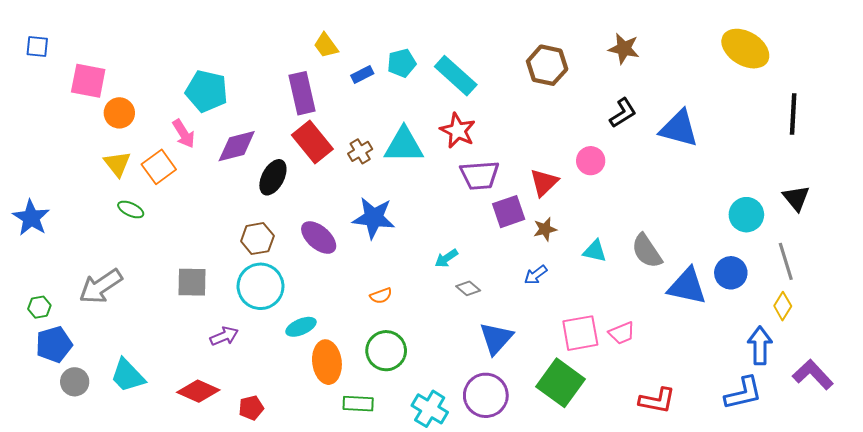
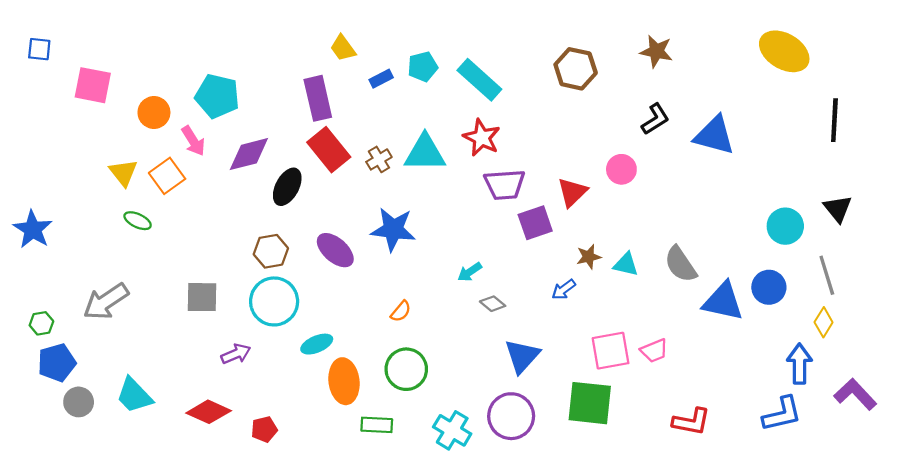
orange circle: (119, 113) -> (154, 113), moved
brown star: (545, 229) -> (589, 257), moved
orange semicircle: (381, 296) -> (401, 311), turned -30
green square: (561, 383) -> (590, 403), turned -30

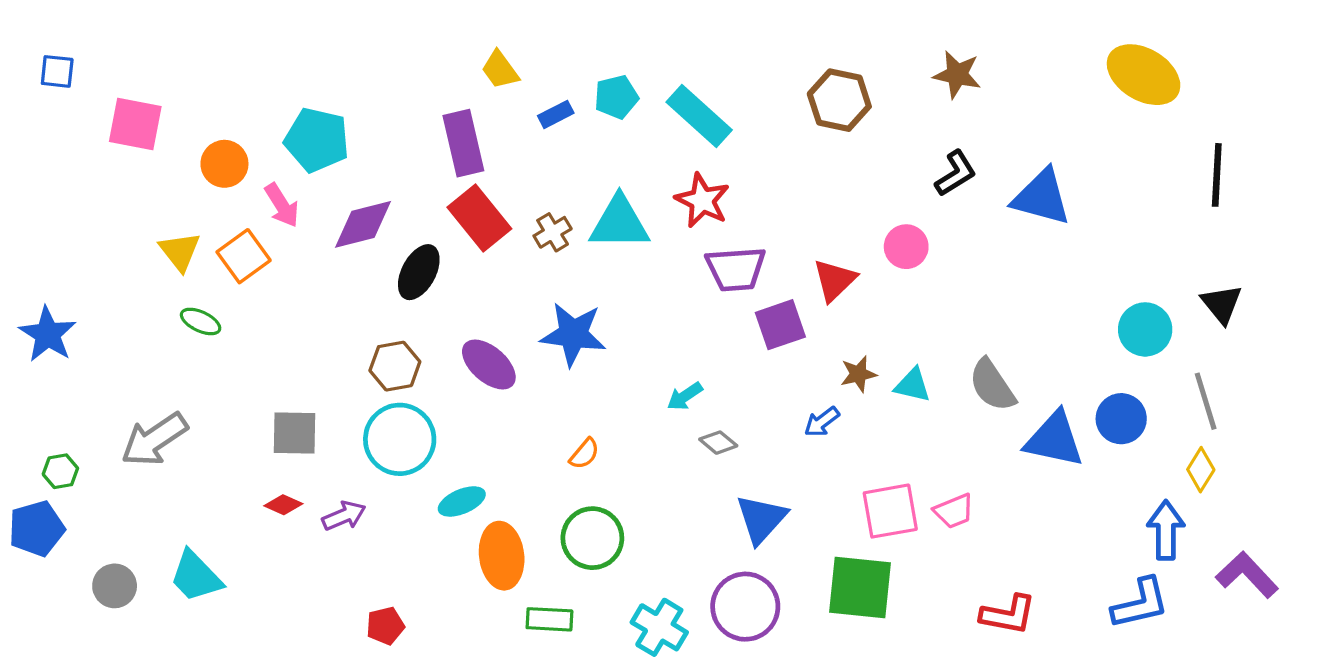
blue pentagon: (57, 363) -> (37, 529), moved
red diamond: (209, 412) -> (283, 505), moved, size x0.6

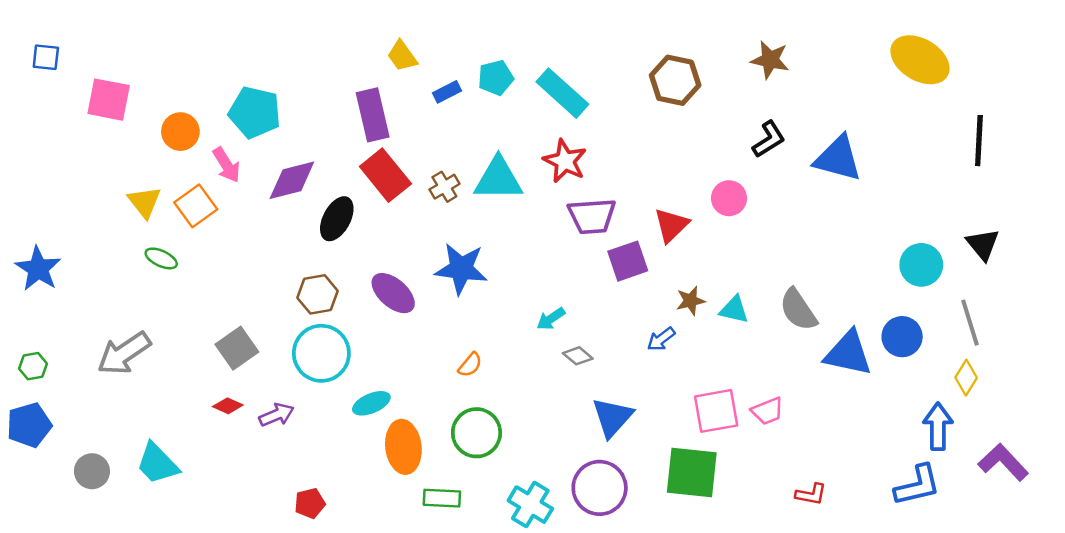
gray square: (295, 433) -> (237, 348), turned -36
green hexagon: (60, 471) -> (33, 366), moved
red L-shape: (1008, 615) -> (811, 494), size x0.7

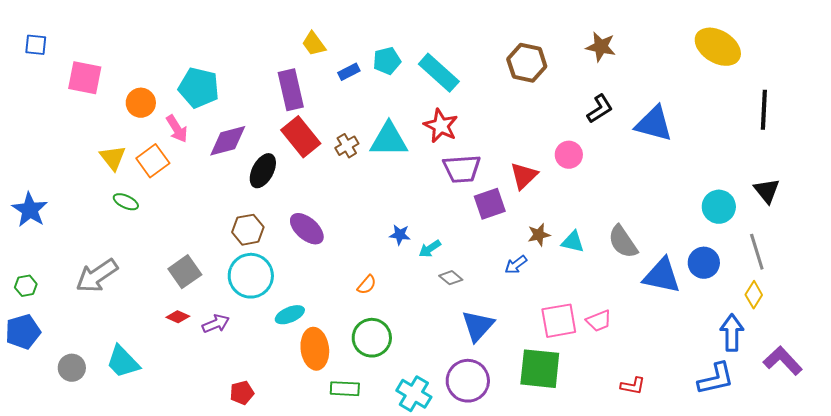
blue star: (461, 269) -> (400, 235), moved, size x0.5

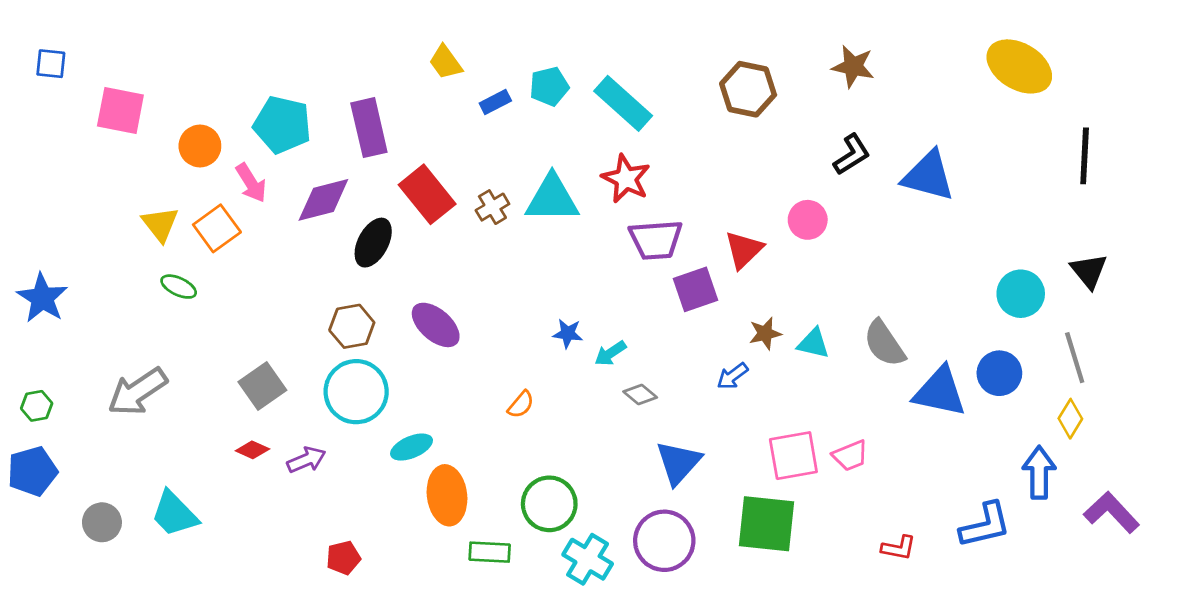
purple rectangle: (291, 90) -> (369, 128), moved
green circle: (372, 338) -> (549, 504), moved
blue L-shape: (716, 379) -> (985, 525), moved

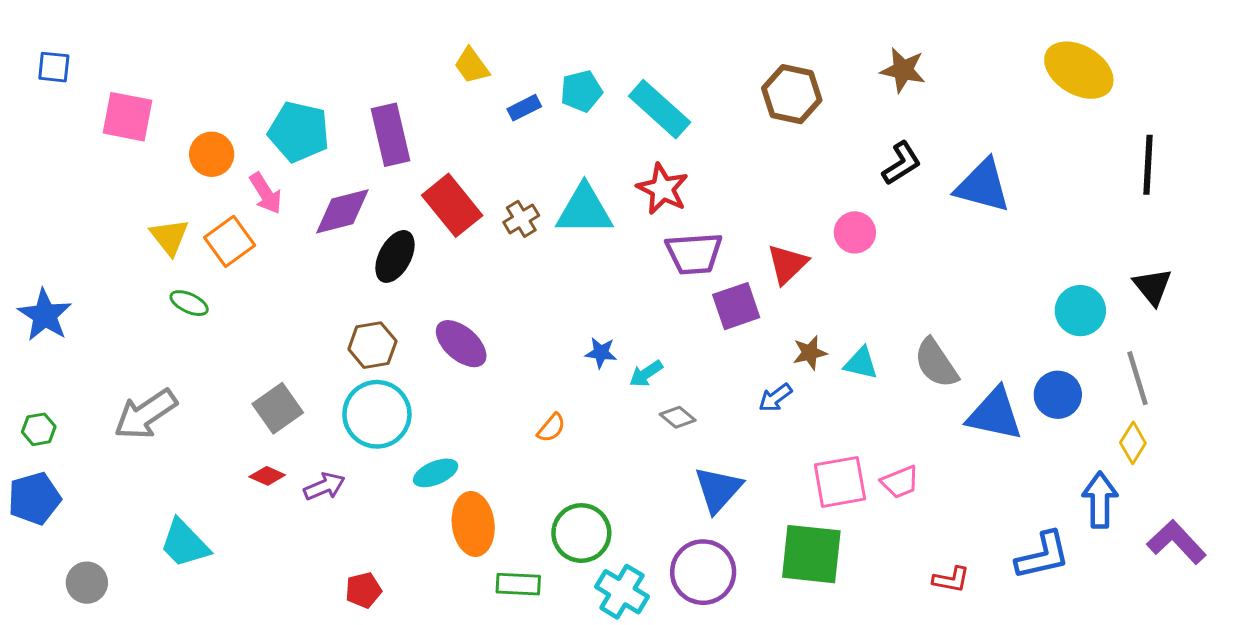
gray circle: (102, 522) -> (87, 583), moved

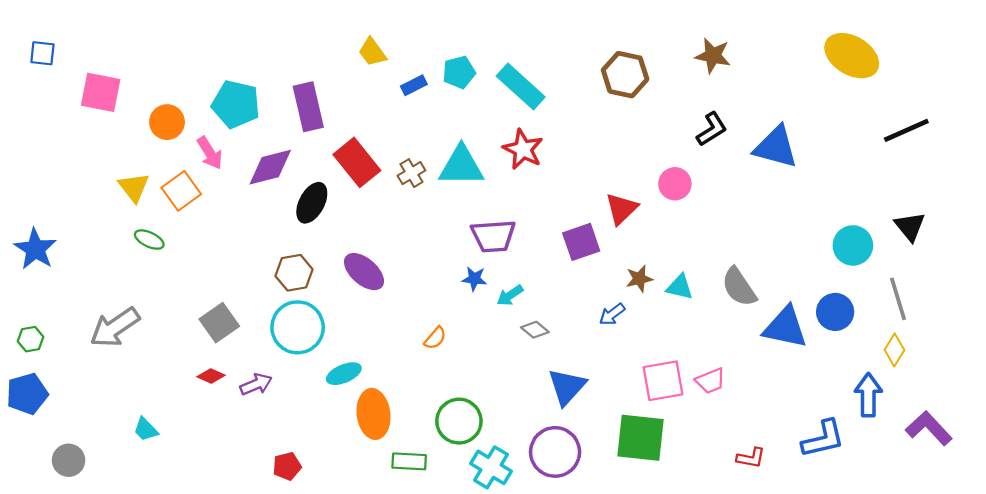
black line: (1148, 165) -> (906, 130), turned 63
purple trapezoid: (694, 253) -> (493, 236), moved
cyan trapezoid: (185, 544) -> (146, 429), size x0.6

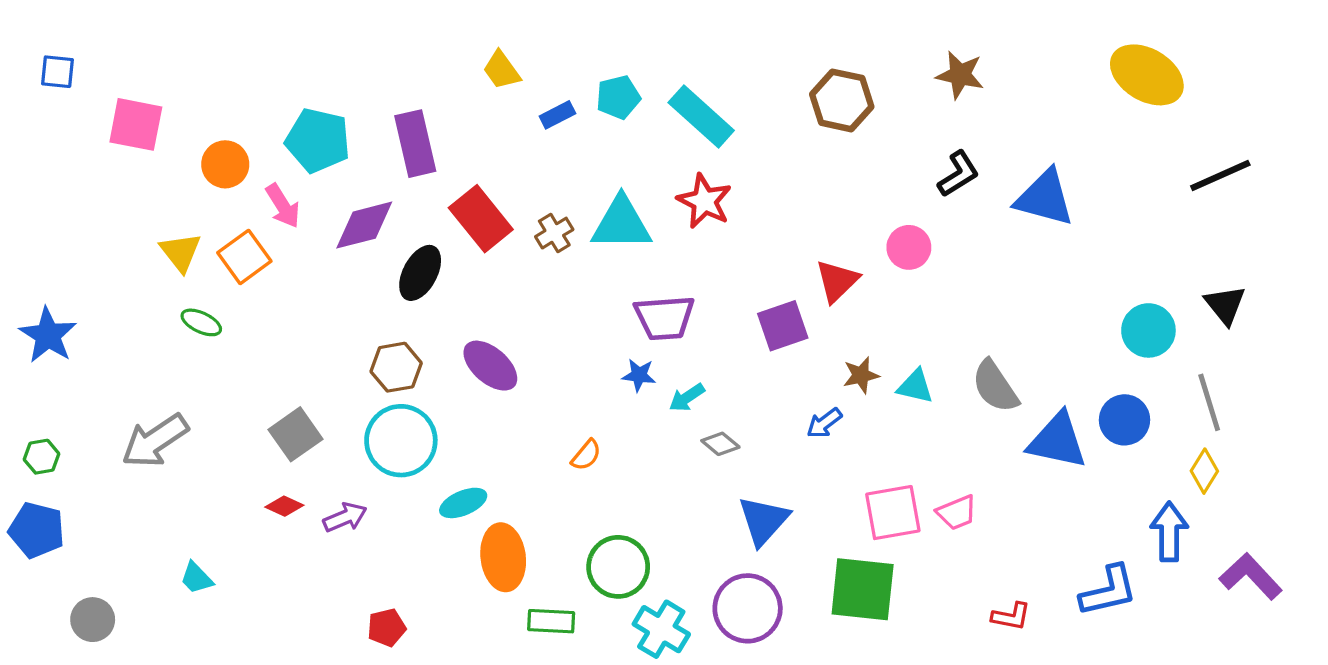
blue pentagon: (27, 394) -> (37, 530), turned 30

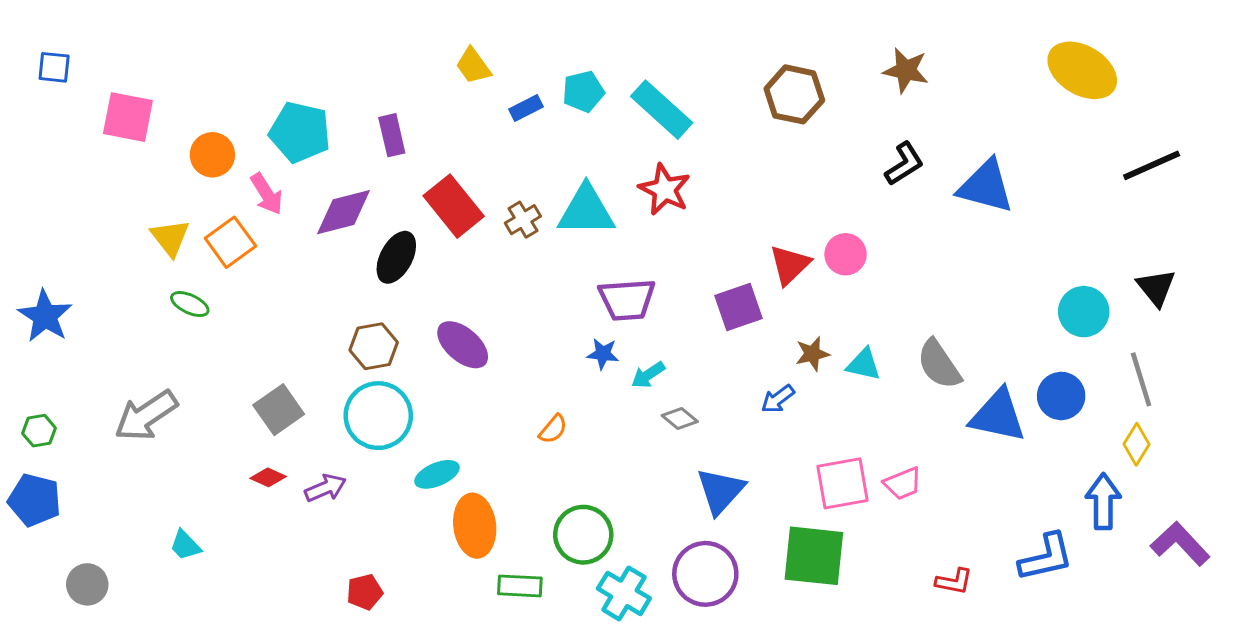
purple rectangle: (415, 144) -> (392, 135), size x0.7
pink circle: (909, 247) -> (846, 254), moved

